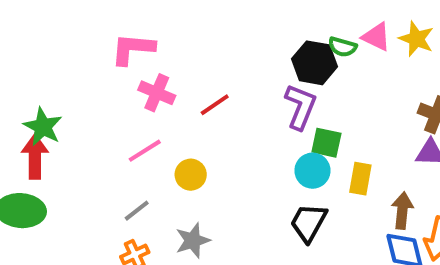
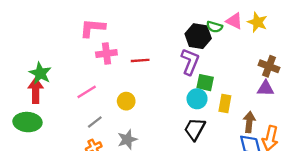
pink cross: (157, 93) -> (106, 54), turned -30
red line: (215, 105) -> (140, 60), turned 30
pink line: (145, 151) -> (87, 92), moved

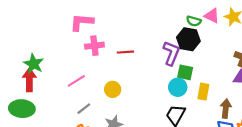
black hexagon: (198, 36) -> (188, 39), moved

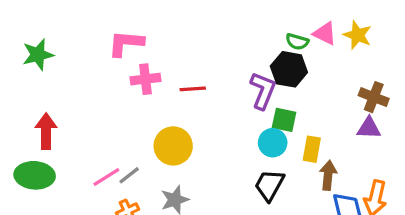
green star: (34, 64) -> (38, 55), moved, turned 30
pink line: (76, 81) -> (106, 177), moved
yellow circle: (113, 89) -> (173, 146), size x1.5
brown arrow: (226, 109) -> (328, 175), moved

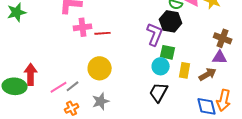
red line: (193, 89) -> (103, 33), moved
red arrow: (46, 131) -> (31, 74), moved
brown arrow: (328, 175) -> (208, 74), moved, turned 54

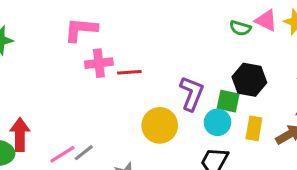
black hexagon: (171, 21) -> (249, 80), moved
purple L-shape: (155, 34) -> (192, 93), moved
yellow circle: (100, 68) -> (160, 125), moved

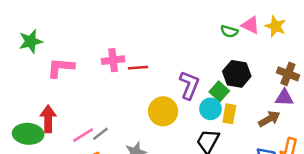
pink L-shape: (81, 30) -> (61, 68), moved
green square: (228, 101) -> (219, 91), turned 30
yellow rectangle: (254, 128) -> (229, 114), moved

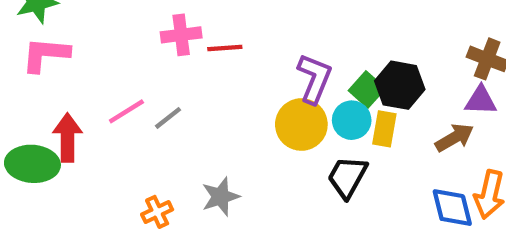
pink L-shape: (61, 68) -> (46, 55), moved
black hexagon: (237, 74) -> (400, 85), moved
yellow circle: (163, 111) -> (301, 125), moved
gray line: (101, 134) -> (168, 118), moved
pink line: (83, 135) -> (126, 111), moved

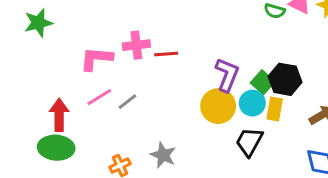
pink L-shape: (46, 55) -> (96, 58), moved
green ellipse: (32, 164) -> (56, 148), moved
gray star: (220, 197) -> (163, 155), turned -30

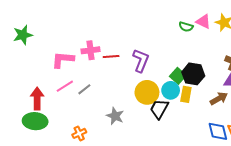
purple L-shape: (227, 75) -> (141, 61), moved
black trapezoid: (249, 142) -> (159, 109), moved
gray star: (163, 155) -> (115, 116), moved

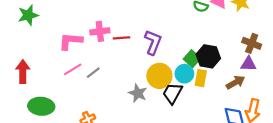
red arrow: (37, 99) -> (23, 72), moved
gray star: (115, 116) -> (138, 93), moved

